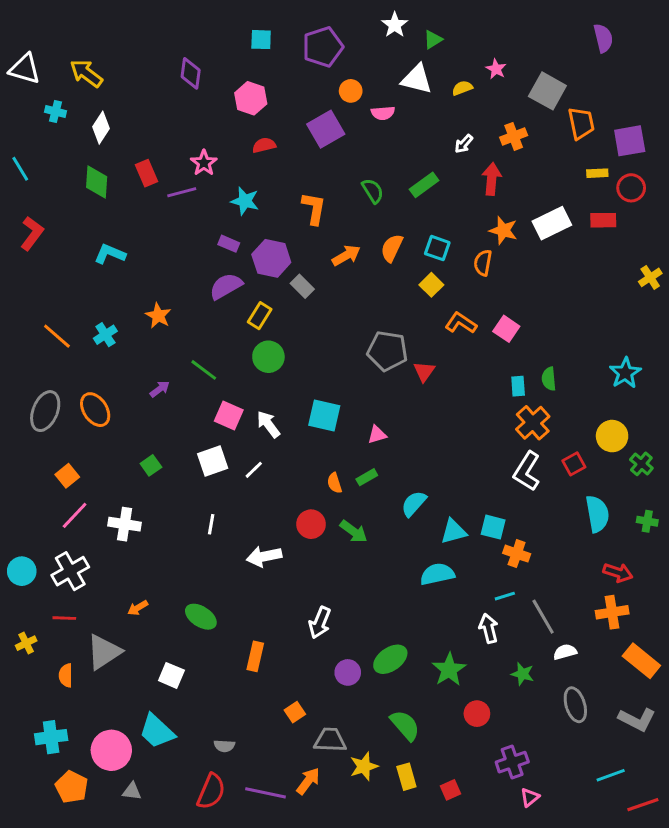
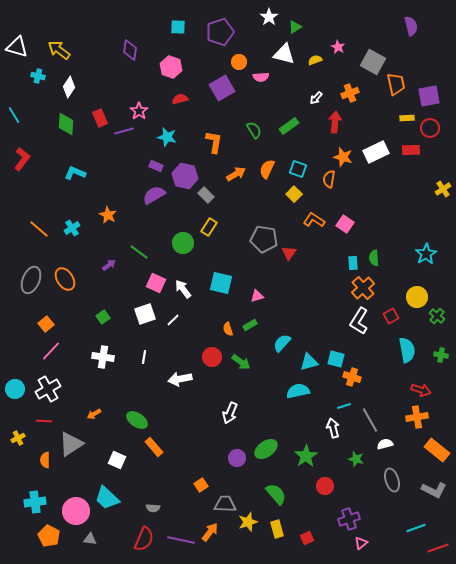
yellow rectangle: (260, 316) -> (209, 227), moved
white cross: (125, 524) -> (103, 357), moved
white arrow: (320, 623) -> (230, 413), moved
orange rectangle: (255, 656) -> (154, 447), moved, turned -54

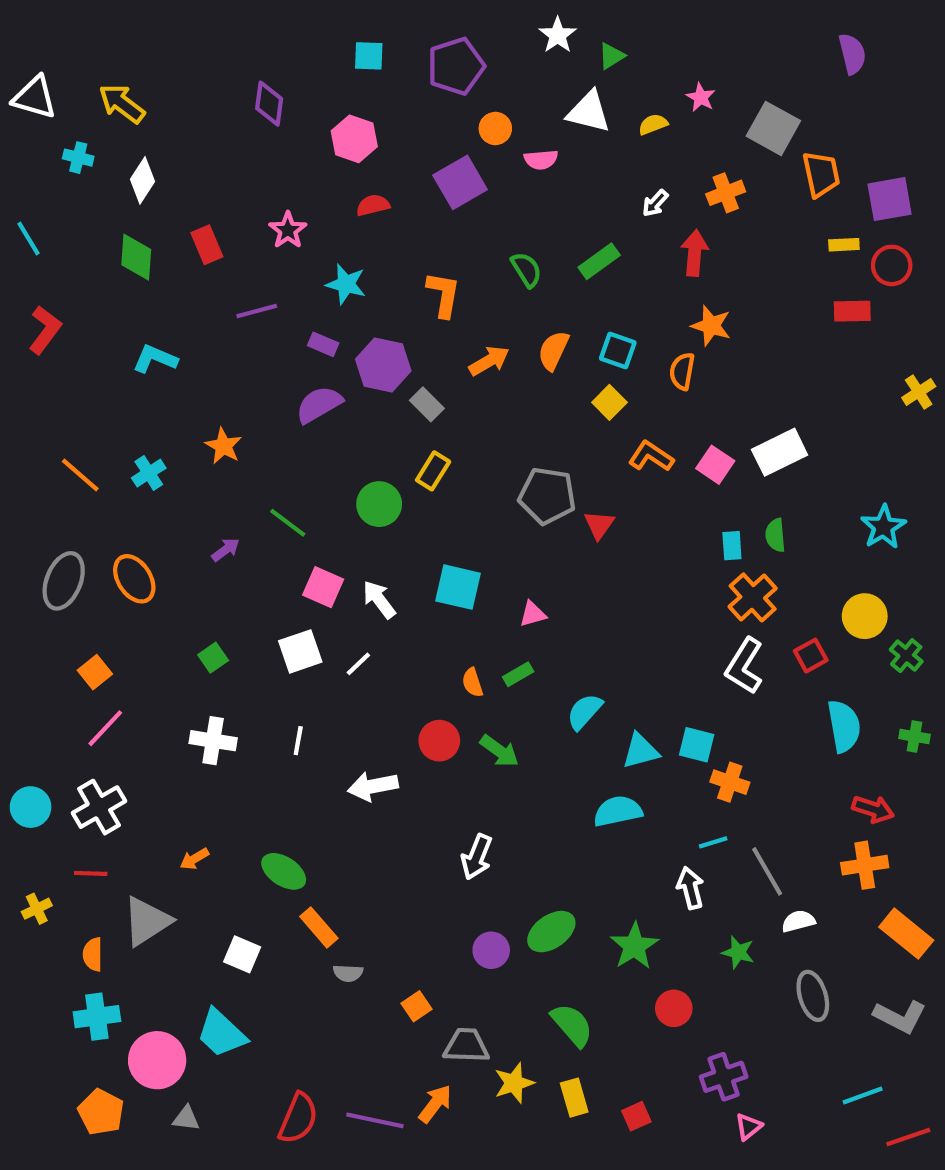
purple line: (124, 131) -> (257, 311), moved
white rectangle: (376, 152) -> (780, 452), moved
cyan cross: (35, 502) -> (97, 1017), moved
gray semicircle: (153, 508) -> (348, 973), moved

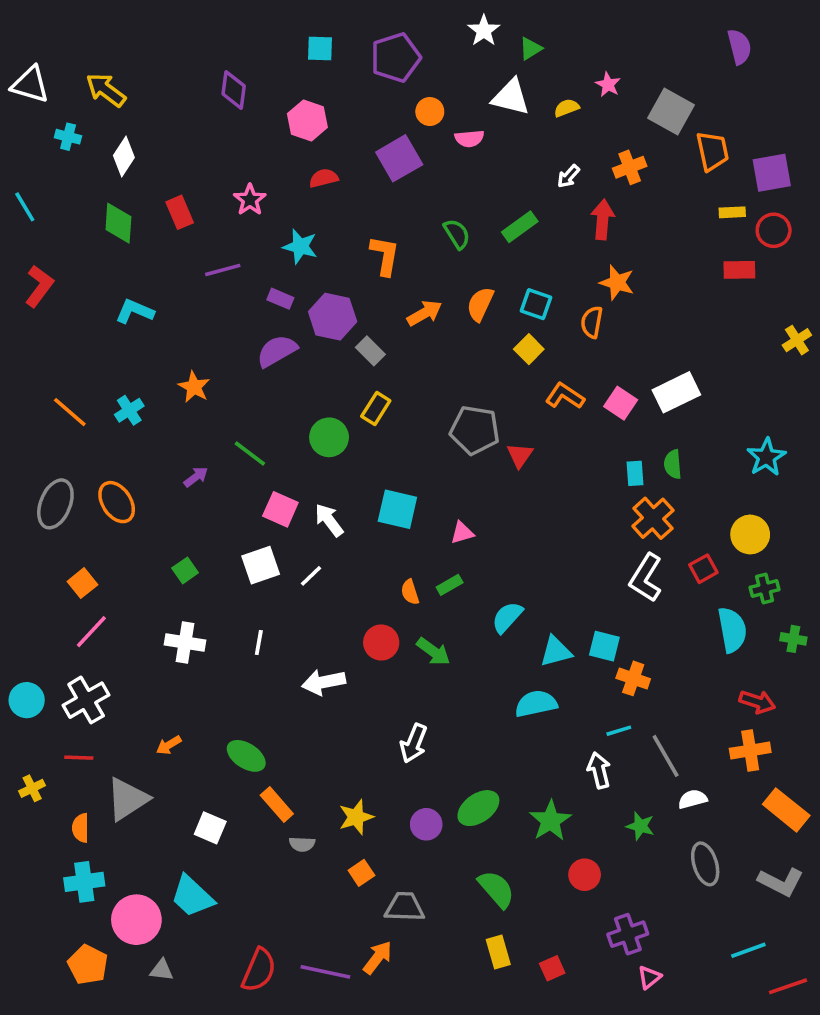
green cross: (906, 656) -> (765, 588), moved, turned 36
yellow star: (514, 1083) -> (356, 817), moved

